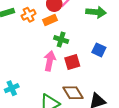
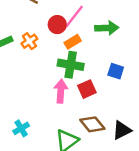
orange rectangle: (50, 20) -> (73, 42), moved
green cross: (61, 39) -> (71, 65), size x1.5

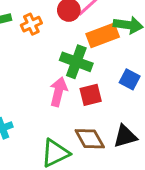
orange rectangle: (73, 42) -> (103, 35), moved, size x1.5
black triangle: (122, 130) -> (125, 136), moved

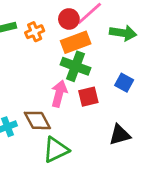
orange rectangle: (103, 35) -> (76, 42), moved
brown diamond: (90, 139) -> (37, 120), moved

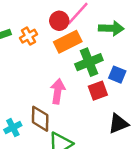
green cross: (75, 66) -> (89, 62), moved, turned -36
red square: (88, 97) -> (98, 91), moved
brown diamond: (37, 120) -> (40, 119), turned 36

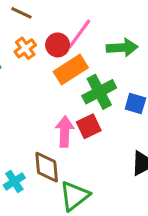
orange cross: (29, 36) -> (25, 48), moved
red square: (98, 91) -> (89, 126), moved

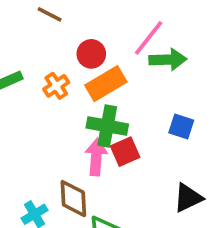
pink line: (79, 34) -> (149, 38), moved
orange cross: (25, 48) -> (56, 86), moved
green cross: (99, 92) -> (107, 126), moved, turned 36

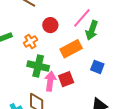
green arrow: (168, 60) -> (92, 30), turned 108
orange rectangle: (106, 84) -> (71, 49), moved
green cross: (107, 126) -> (38, 66), moved

